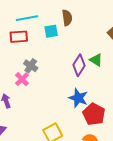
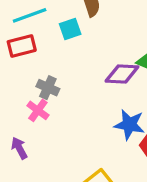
purple diamond: (79, 65) -> (122, 74), turned 70

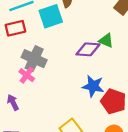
cyan square: (70, 29) -> (51, 16), size x1.5
gray cross: (48, 88) -> (34, 59), size x1.5

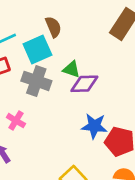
green triangle: (106, 40) -> (71, 69), moved
gray cross: (34, 59) -> (36, 81), moved

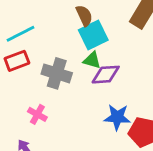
brown semicircle: (53, 27) -> (84, 16), moved
cyan square: (37, 49) -> (93, 35), moved

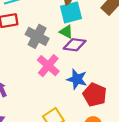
pink cross: (37, 114) -> (48, 66), moved, size x1.5

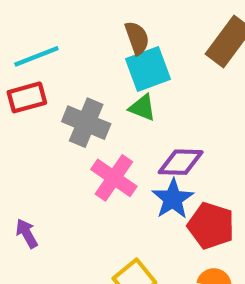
purple diamond: (75, 45) -> (181, 162), moved
blue star: (77, 79) -> (173, 199), turned 30

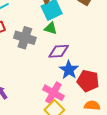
purple diamond: (181, 162) -> (59, 51), moved
pink cross: (114, 178) -> (53, 93), moved

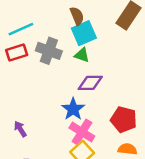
gray cross: (25, 38) -> (49, 51), moved
blue star: (69, 70) -> (73, 109), moved

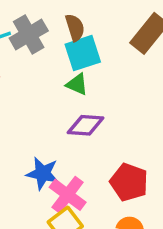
gray cross: (49, 51) -> (29, 34), moved, turned 35
blue star: (73, 109) -> (43, 173), moved, turned -30

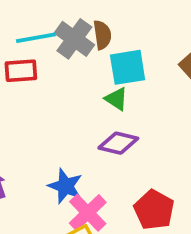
brown semicircle: (75, 28) -> (102, 35), moved
gray cross: (29, 34) -> (74, 39), turned -33

